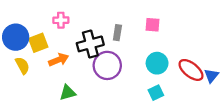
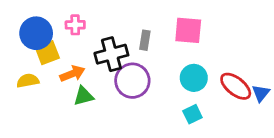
pink square: (153, 25) -> (188, 30), size x1.5
blue circle: (16, 37) -> (36, 33), moved
yellow semicircle: (22, 65) -> (28, 81), turned -72
green triangle: (68, 93) -> (84, 96), moved

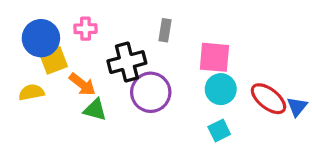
pink square: (188, 30) -> (214, 57), moved
gray rectangle: (145, 40) -> (165, 30), moved
orange arrow: (72, 74) -> (82, 84), turned 60
green triangle: (84, 96) -> (95, 110), turned 30

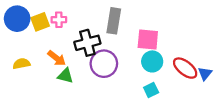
gray rectangle: (165, 30) -> (114, 21), size x1.6
blue circle: (41, 38) -> (17, 19), moved
yellow square: (54, 60) -> (40, 22), moved

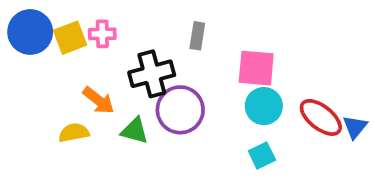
gray rectangle: (114, 21) -> (197, 36), size x0.6
yellow semicircle: (22, 64) -> (74, 133), moved
green triangle: (65, 76) -> (135, 131), moved

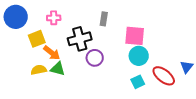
yellow square: (70, 38) -> (37, 39), moved
purple circle: (180, 110) -> (95, 58), size x0.7
red ellipse: (321, 117) -> (164, 76), moved
green triangle: (135, 131) -> (58, 69), moved

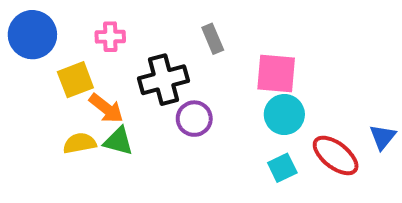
gray rectangle: (104, 19) -> (213, 39), turned -32

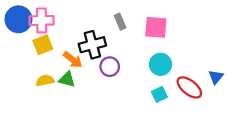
pink cross: (110, 37) -> (42, 20), moved, size x1.5
pink square: (276, 74) -> (156, 27), moved
orange arrow: (106, 108) -> (73, 60), moved

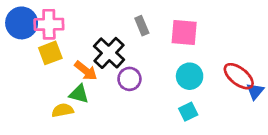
black cross: (92, 45) -> (109, 53), turned -32
yellow semicircle: (45, 80) -> (63, 110), moved
red ellipse: (189, 87) -> (239, 76), moved

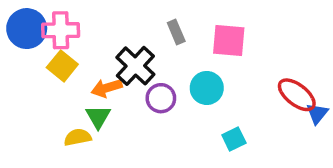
yellow square: (50, 53) -> (62, 66), turned -30
orange arrow: (86, 71) -> (107, 88), turned 125
cyan circle: (190, 76) -> (207, 88), moved
green triangle: (79, 94) -> (98, 117), turned 45

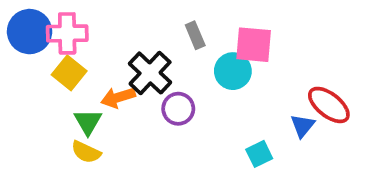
cyan circle: (207, 88) -> (233, 71), moved
blue triangle: (317, 113) -> (303, 126), moved
green triangle: (98, 117) -> (88, 122), moved
yellow semicircle: (78, 137) -> (86, 152), turned -144

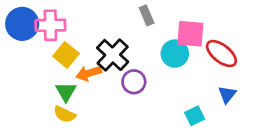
gray rectangle: (195, 35) -> (147, 15), moved
yellow square: (69, 73) -> (66, 55), moved
red ellipse: (329, 105) -> (221, 54), moved

